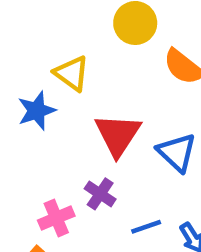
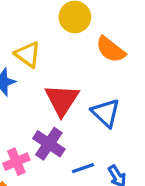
purple cross: (100, 194) -> (49, 144), size x1.4

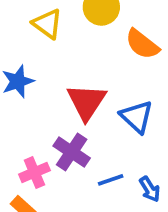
yellow triangle: (28, 54) -> (47, 24), moved

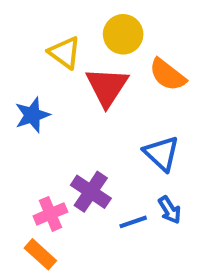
red triangle: (86, 102) -> (107, 87), moved
blue arrow: (150, 189) -> (170, 210), moved

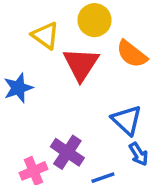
blue arrow: (170, 210) -> (139, 154), moved

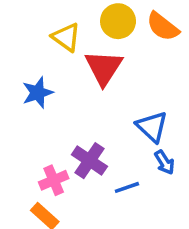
orange semicircle: (132, 54) -> (163, 26), moved

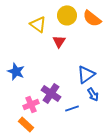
red triangle: (104, 68) -> (59, 41), size x0.6
blue star: (38, 93) -> (16, 71), moved, turned -30
blue triangle: (152, 127) -> (86, 74), turned 42

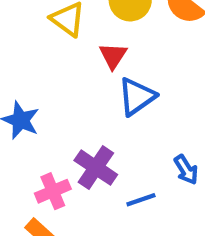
blue triangle: (86, 74) -> (137, 97), moved

